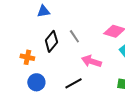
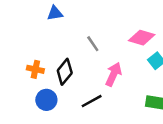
black diamond: (51, 41) -> (65, 72), moved
pink arrow: (91, 61) -> (114, 74), turned 96

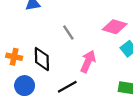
black diamond: (65, 72) -> (42, 59), turned -40

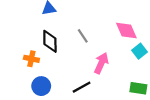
pink diamond: (115, 27) -> (126, 30), turned 50
black diamond: (42, 59) -> (50, 41), moved

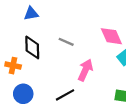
gray line: (83, 36) -> (66, 42), turned -32

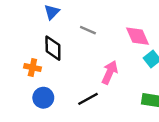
blue triangle: (31, 14) -> (52, 12), turned -35
gray line: (66, 42) -> (88, 30), moved

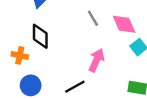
gray line: (88, 30) -> (93, 18), moved, turned 35

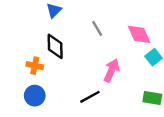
gray line: (93, 18) -> (97, 28), moved
blue circle: (31, 85) -> (35, 96), moved

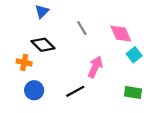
black diamond: (55, 46) -> (43, 45), turned -45
blue circle: (35, 96) -> (34, 90), moved

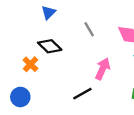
orange cross: (24, 62) -> (30, 64), turned 32
blue circle: (34, 90) -> (20, 97), moved

